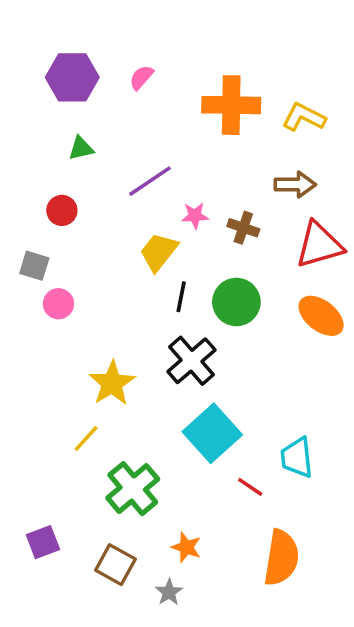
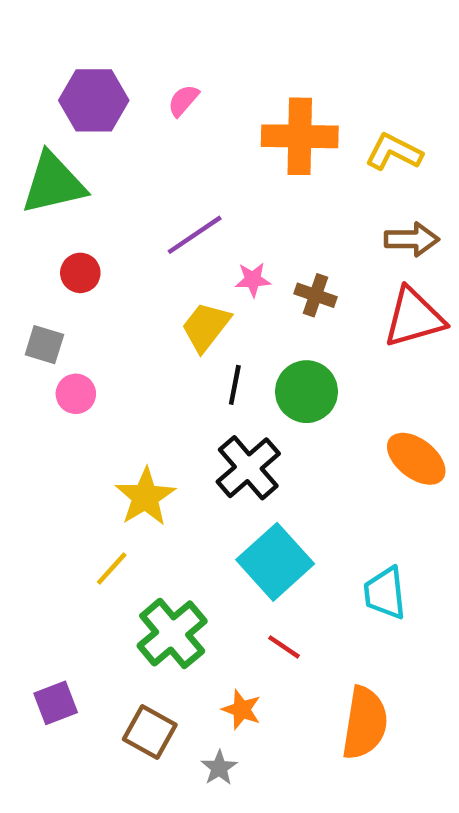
green triangle: (81, 148) -> (53, 183), moved, size x2.0
brown arrow: (295, 185) -> (412, 239), moved
orange ellipse: (321, 316) -> (416, 459), moved
red line: (250, 487) -> (284, 647), moved

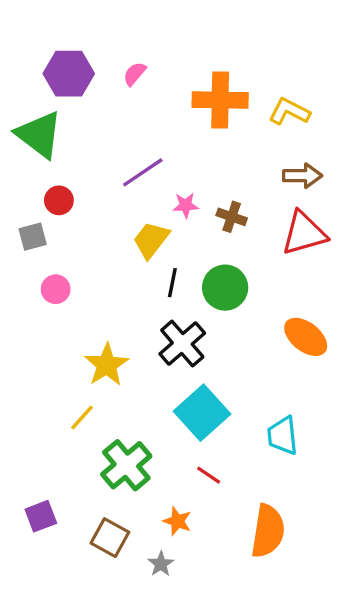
green triangle: (53, 183) -> (39, 135), turned 50
gray square: (44, 345) -> (33, 237), moved, turned -32

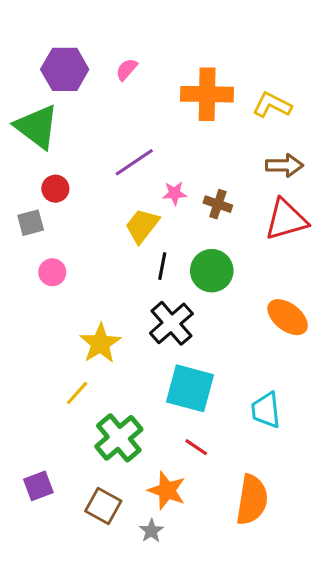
cyan square: (202, 413) -> (190, 388), turned -33
orange star: (177, 521) -> (167, 491), size x1.4

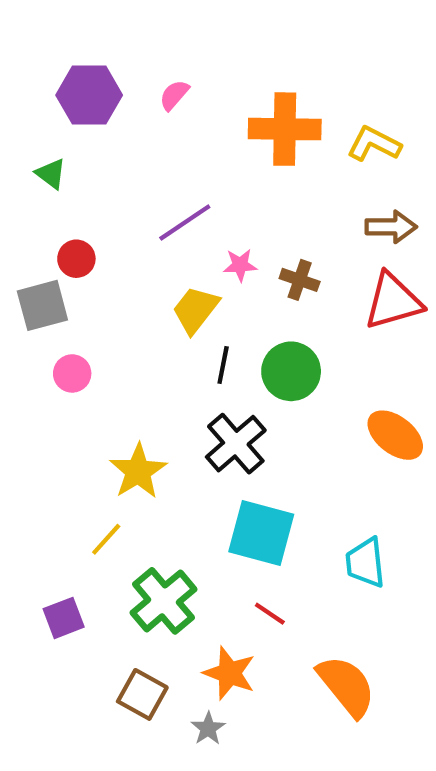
green triangle: (37, 127) -> (51, 174), size x0.5
gray square: (31, 223) -> (42, 305), size x1.4
purple square: (38, 486) -> (64, 618), moved
orange semicircle: (252, 500) -> (346, 686), turned -48

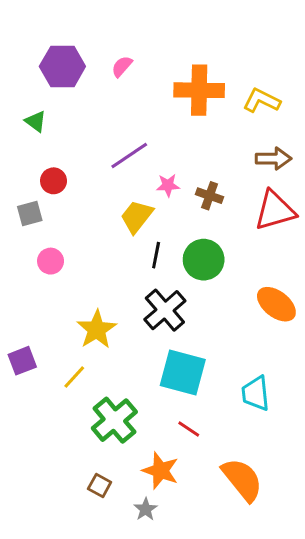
gray square: (42, 305) -> (30, 214), size x0.7
purple square: (64, 618) -> (22, 361), moved
brown square: (142, 694) -> (100, 485), size x0.7

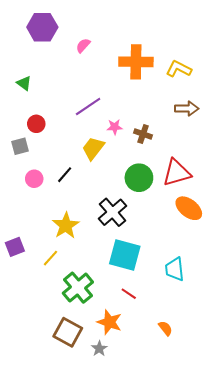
purple hexagon: (62, 66) -> (42, 27), moved
red triangle: (275, 211) -> (177, 173), moved
black line: (156, 255) -> (65, 175), moved, turned 30
orange semicircle: (242, 480) -> (165, 328), size x0.5
brown square: (100, 485) -> (68, 332), size x1.8

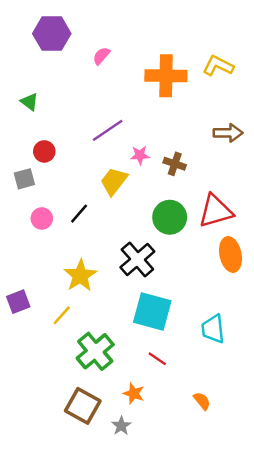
yellow L-shape: (179, 69) -> (218, 66), moved
orange ellipse: (189, 208) -> (230, 254), turned 40
orange star: (109, 322) -> (134, 393), size x0.7

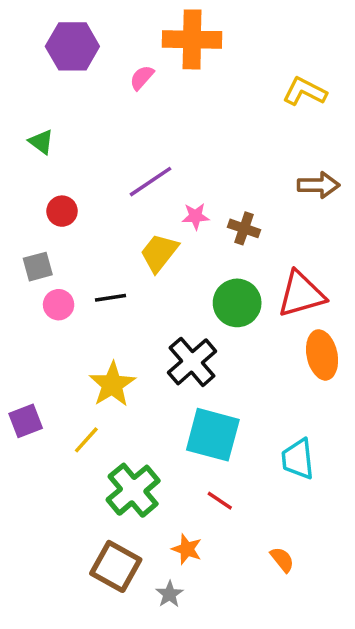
orange cross: (166, 76) -> (192, 39), moved
gray square: (24, 179) -> (38, 267), moved
black line: (79, 214) -> (111, 298), turned 40

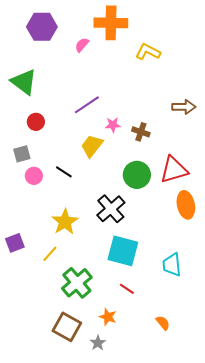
yellow L-shape: (305, 91) -> (148, 52), moved
green triangle: (41, 142) -> (24, 82), size x1.8
black line: (111, 298) -> (64, 172), turned 42

